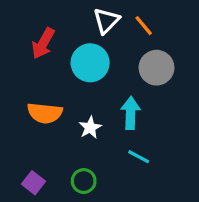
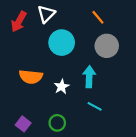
white triangle: (106, 21) -> (46, 14), moved
red arrow: (43, 43) -> (19, 22), moved

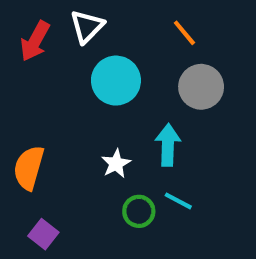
orange semicircle: (31, 77) -> (29, 168), moved, turned 100
green circle: (57, 123) -> (139, 211), moved

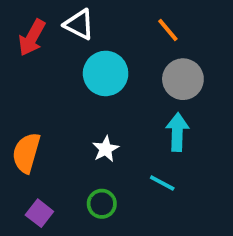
white triangle: (87, 27) -> (79, 24), turned -48
cyan arrow: (168, 145) -> (177, 132), moved
green circle: (139, 211) -> (102, 204), moved

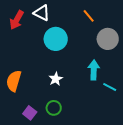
gray circle: (183, 79) -> (108, 39), moved
cyan line: (162, 183) -> (110, 87), moved
purple square: (39, 213) -> (30, 113), moved

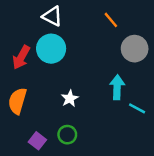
red arrow: (17, 20) -> (21, 57), moved
cyan circle: (56, 39) -> (51, 49), moved

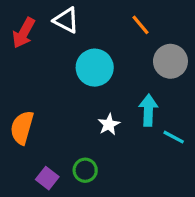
cyan circle: (51, 49) -> (95, 68), moved
red arrow: (21, 57) -> (24, 33), moved
white star: (70, 98) -> (109, 124), moved

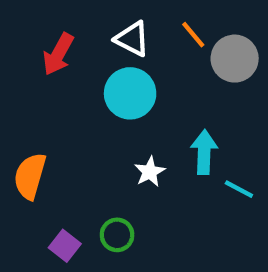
white triangle: (66, 20) -> (132, 39), moved
red arrow: (24, 33) -> (58, 54), moved
gray circle: (170, 61) -> (235, 59), moved

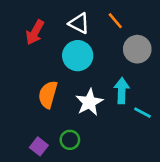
gray circle: (235, 59) -> (137, 49), moved
white star: (150, 172) -> (89, 102), size x1.5
orange semicircle: (30, 176) -> (48, 94), moved

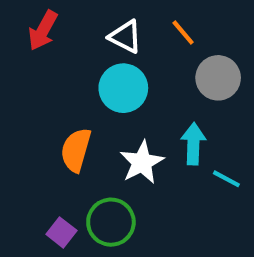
red arrow: (35, 32) -> (43, 30), moved
green circle: (70, 140) -> (111, 222), size x1.5

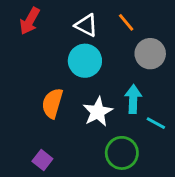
green circle: (111, 222) -> (122, 153), moved

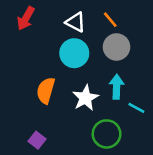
gray circle: (150, 54) -> (116, 47), moved

